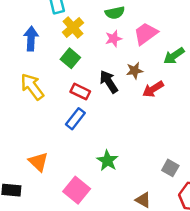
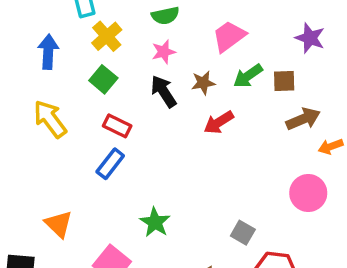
pink trapezoid: (146, 34) -> (229, 36), moved
brown star: (135, 71) -> (203, 83), moved
black arrow: (109, 82) -> (164, 91), moved

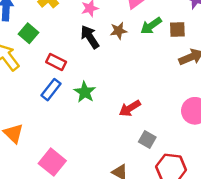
green square: (103, 79) -> (28, 33), moved
red arrow: (219, 122) -> (130, 108), moved
green star: (155, 222) -> (85, 92), moved

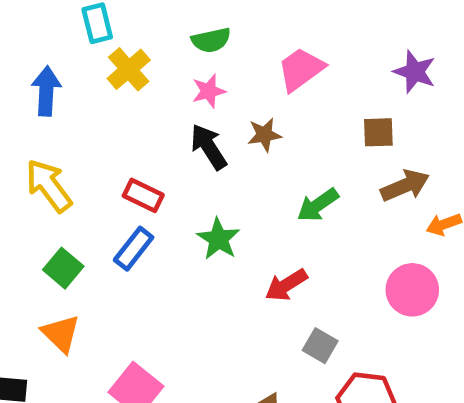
green arrow: (151, 26) -> (318, 205), moved
green square: (28, 33) -> (63, 268), moved
green star: (85, 92) -> (218, 239), moved

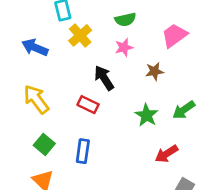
blue arrow: (46, 91) -> (35, 47), turned -70
black arrow: (209, 147) -> (104, 78), moved
green star: (218, 239) -> (147, 115), moved
blue rectangle: (134, 249) -> (83, 151), moved, turned -30

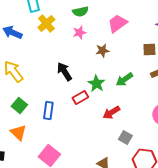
black arrow: (104, 78) -> (64, 72), moved
red rectangle: (88, 105) -> (80, 98), moved, turned -56

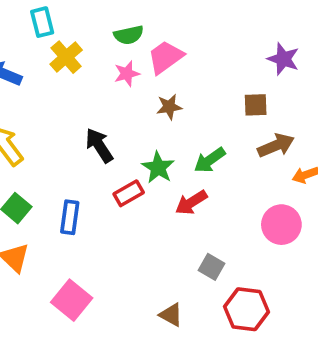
pink trapezoid: (117, 24) -> (165, 57), moved
red arrow: (111, 112) -> (191, 203), moved

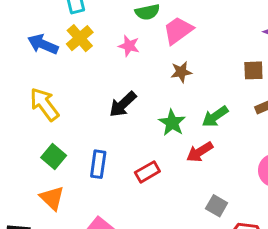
yellow cross: (66, 57) -> (80, 38), moved
pink star: (127, 74) -> (129, 46), moved, turned 30
black arrow: (99, 145) -> (123, 104), turned -100
red rectangle: (129, 193) -> (147, 172), moved

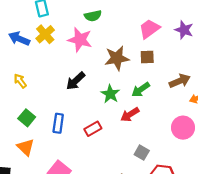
pink trapezoid: (178, 30) -> (149, 29), moved
pink star: (129, 46) -> (80, 40), size x1.6
brown square: (253, 70) -> (147, 57), moved
brown star: (181, 72) -> (117, 58), size x1.6
yellow arrow: (44, 104) -> (20, 81), size x0.6

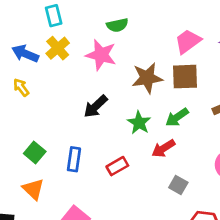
brown square: (147, 57) -> (185, 77), size x1.5
yellow arrow: (20, 81) -> (21, 87), moved
gray square: (142, 153) -> (178, 185), moved

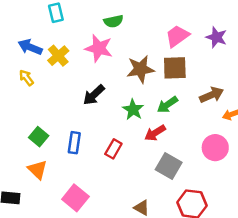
yellow cross: (58, 48) -> (58, 56), moved
red rectangle: (117, 166) -> (113, 149), turned -30
gray square: (178, 185) -> (169, 166), size x1.5

